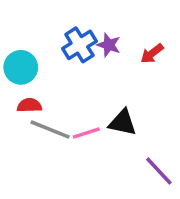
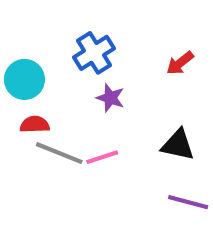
purple star: (109, 45) -> (110, 98), moved
black triangle: (123, 123) -> (178, 145), moved
purple line: (159, 171) -> (188, 202), turned -32

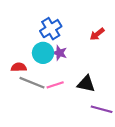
cyan circle: (24, 79) -> (43, 53), moved
black triangle: (178, 145) -> (86, 84), moved

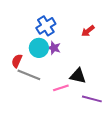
red semicircle: (19, 67) -> (17, 61), turned -64
pink line: (55, 85) -> (61, 88), moved

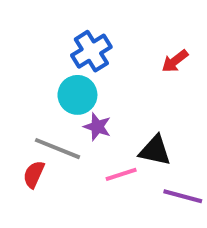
purple star: (54, 48) -> (97, 127), moved
red semicircle: (17, 61) -> (34, 174), moved

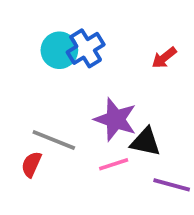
cyan circle: (77, 95) -> (59, 50), moved
purple star: (97, 127) -> (115, 119), moved, size x1.6

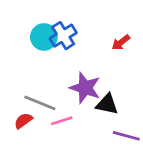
red semicircle: (31, 164) -> (23, 121), turned 30
pink line: (114, 164) -> (62, 121), moved

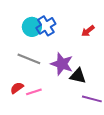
gray line: (40, 103) -> (29, 59), moved
pink line: (62, 121) -> (34, 92), moved

